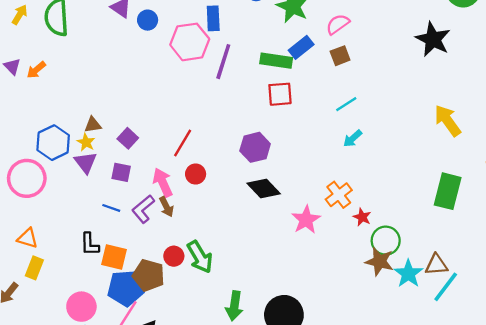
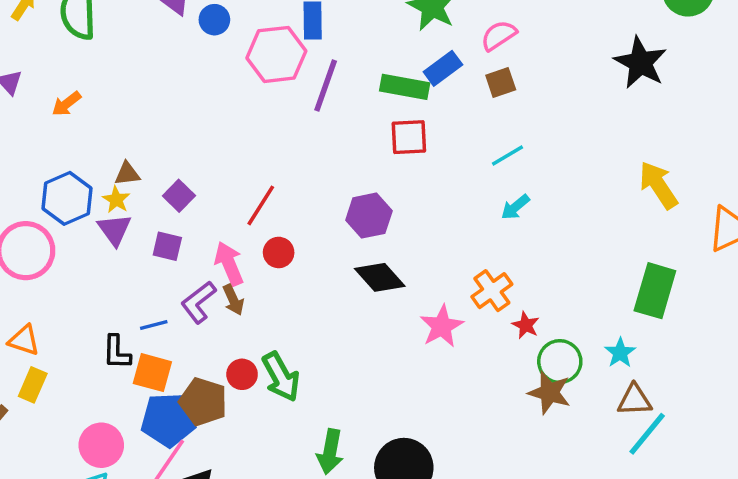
orange arrow: (36, 70) -> (66, 104), moved
blue line: (111, 208) -> (154, 325), moved, turned -36
cyan star: (408, 274) -> (620, 353), moved, size x0.7

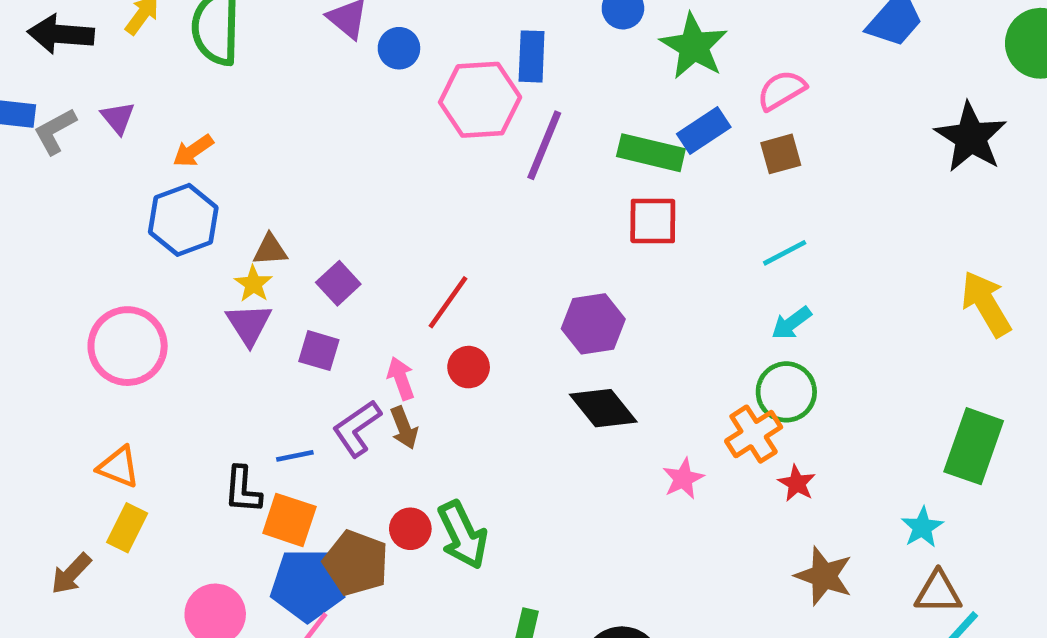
blue hexagon: (67, 198) -> (183, 220), moved
pink arrow: (229, 264) -> (401, 378), size x0.7
pink star: (442, 326) -> (683, 479), size x0.7
green circle: (560, 362) -> (786, 392), moved

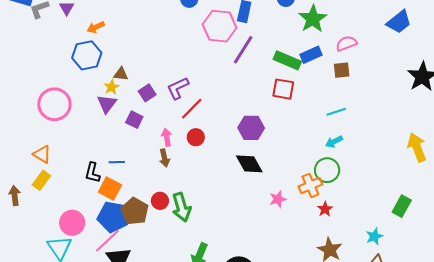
purple L-shape: (357, 428) -> (178, 88), moved
green rectangle: (974, 446) -> (402, 206), size x0.7
brown arrow: (71, 574) -> (15, 196), turned 120

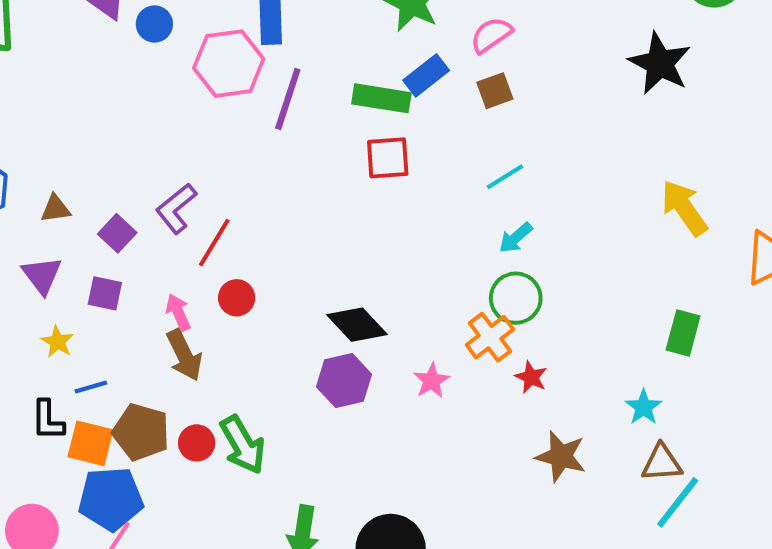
yellow star: (112, 87) -> (57, 342), moved
purple hexagon: (251, 128) -> (344, 381), moved
brown arrow: (164, 158) -> (184, 355), size x1.4
brown pentagon: (135, 211) -> (141, 432), moved

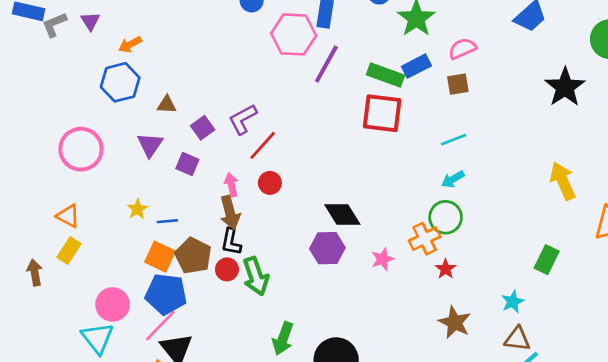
red square: (388, 158) -> (382, 113), size x1.4
yellow star: (57, 342) -> (137, 209), moved
black L-shape: (48, 420) -> (231, 242), moved

